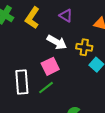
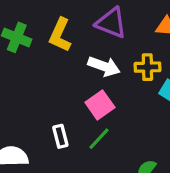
purple triangle: (66, 15) -> (111, 23), size x1.5
white rectangle: (22, 82) -> (60, 136), size x0.6

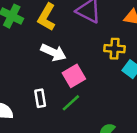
white arrow: (104, 66) -> (53, 52), moved

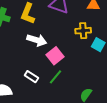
white rectangle: (40, 98) -> (31, 77), turned -40

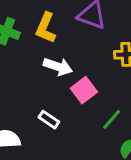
green line: (55, 77) -> (112, 119), moved

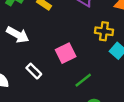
white arrow: (58, 67) -> (18, 35), moved

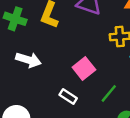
white rectangle: (34, 71) -> (68, 96), moved

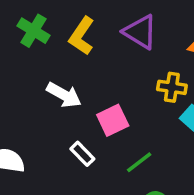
white arrow: (28, 60) -> (64, 95), moved

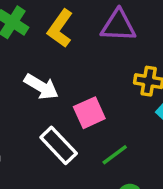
purple triangle: (140, 32) -> (118, 26), turned -30
white rectangle: (82, 154) -> (59, 145), size x1.5

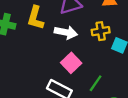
white arrow: (41, 87) -> (66, 32), moved

